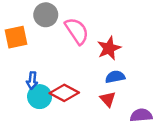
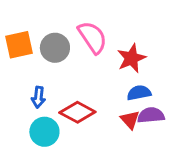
gray circle: (46, 15) -> (55, 48), moved
cyan circle: (40, 97) -> (44, 132), moved
purple semicircle: (141, 115) -> (151, 115), moved

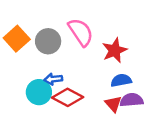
orange square: (19, 45) -> (17, 39), turned -30
blue arrow: (38, 97) -> (53, 79), moved, turned 78
cyan circle: (44, 132) -> (39, 92), moved

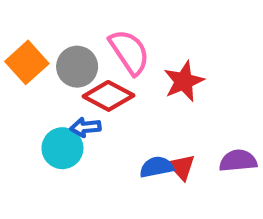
blue semicircle: (121, 80) -> (157, 167), moved
red diamond: (68, 97) -> (108, 96), moved
purple semicircle: (132, 100) -> (238, 161), moved

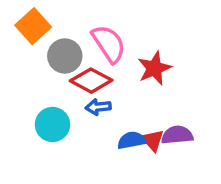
orange square: (27, 62) -> (33, 26), moved
blue arrow: (85, 127) -> (98, 107), moved
purple semicircle: (238, 161) -> (177, 135), moved

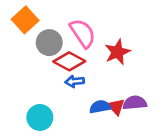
cyan circle: (52, 124) -> (40, 117), moved

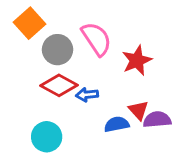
red diamond: (69, 61) -> (59, 85), moved
red triangle: (116, 107) -> (138, 110), moved

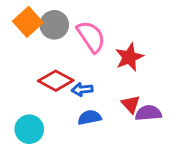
gray circle: (58, 50) -> (54, 25), moved
blue semicircle: (117, 124) -> (90, 117), moved
cyan circle: (47, 137) -> (29, 129), moved

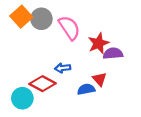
red diamond: (56, 81) -> (43, 84), moved
purple semicircle: (148, 113) -> (113, 53), moved
blue semicircle: (90, 117) -> (86, 89), moved

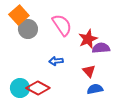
gray circle: (41, 19) -> (28, 29), moved
red diamond: (43, 84) -> (38, 88), moved
blue semicircle: (86, 89) -> (95, 89), moved

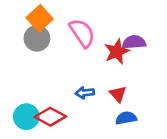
orange square: (19, 15) -> (40, 18), moved
purple semicircle: (101, 48) -> (134, 42), moved
blue arrow: (56, 61) -> (85, 93), moved

